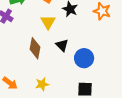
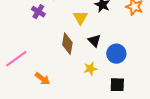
yellow star: (42, 84) -> (90, 69), moved

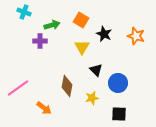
purple cross: (38, 12) -> (40, 41), turned -32
brown diamond: (67, 44) -> (67, 86), moved

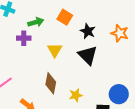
yellow triangle: (82, 47) -> (55, 50), moved
black triangle: (96, 70) -> (88, 55), moved, size x1.5
blue circle: (118, 83) -> (119, 94), moved

